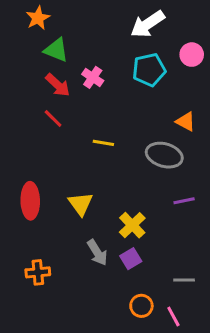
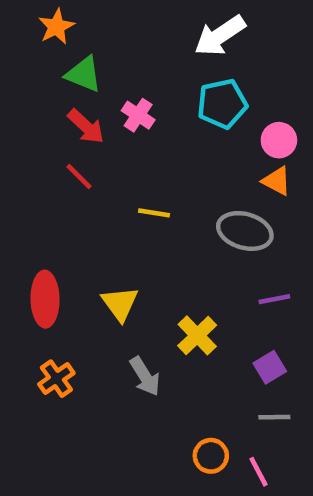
pink circle: (192, 55) -> (279, 140), moved
purple square: (131, 259) -> (270, 367), moved
orange cross: (38, 272) -> (56, 379), moved, turned -30

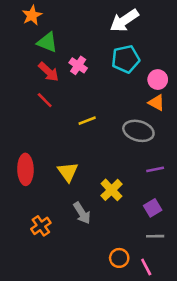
yellow line: (154, 213) -> (87, 121), turned -30
orange cross: (56, 379) -> (41, 226), moved

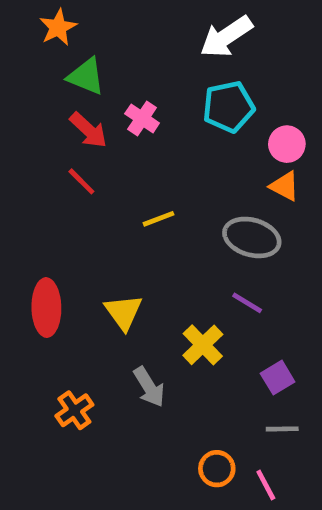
purple line: (155, 169) -> (247, 303), moved, turned 42

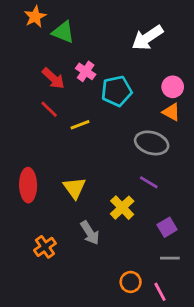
white arrow: (226, 37) -> (147, 38), moved
green triangle: (86, 76) -> (63, 32), moved
cyan pentagon: (228, 107) -> (117, 91), moved
yellow line: (158, 219) -> (80, 125), moved

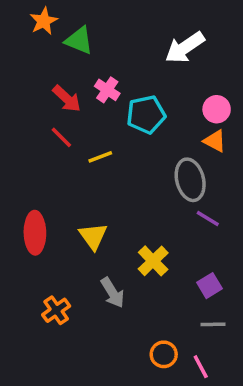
gray ellipse: (152, 143) -> (190, 180), turned 60
purple line: (149, 182) -> (208, 219), moved

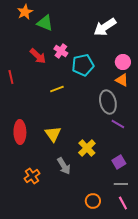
red line: (61, 137) -> (11, 77), moved, turned 32
pink line: (201, 367) -> (123, 203), moved

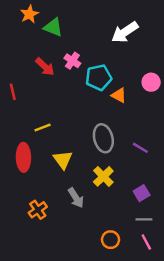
pink circle: (123, 62) -> (151, 82), moved
orange triangle: (122, 80) -> (119, 95), moved
yellow line: (57, 89) -> (43, 128), moved
gray ellipse: (108, 102) -> (103, 138), moved

